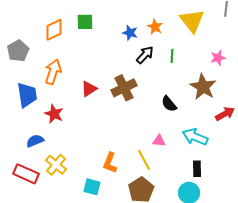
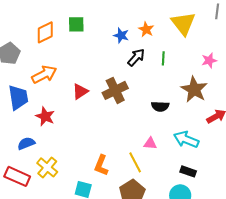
orange arrow: (53, 72) -> (44, 74), turned 45
black semicircle: (169, 104) -> (160, 106), turned -48
black rectangle: (197, 169) -> (188, 171), turned -70

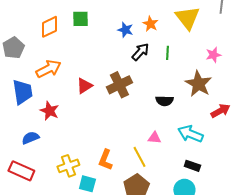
yellow cross: (47, 167) -> (68, 166), moved, turned 30

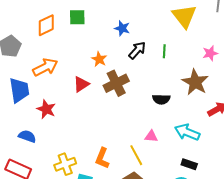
orange star: (150, 24) -> (99, 59), moved
blue semicircle: (30, 138) -> (27, 136), turned 42

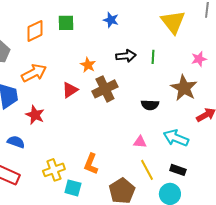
blue star: (122, 28) -> (111, 20), moved
black arrow: (137, 50) -> (126, 56), turned 42
yellow line: (136, 155) -> (147, 170), moved

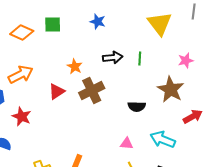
orange diamond: (35, 31) -> (22, 33), turned 50

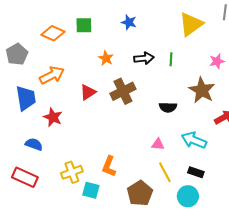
yellow triangle: (160, 24) -> (191, 24), turned 32
orange star: (75, 67) -> (106, 58), moved

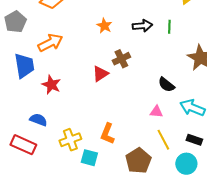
brown cross: (123, 91) -> (121, 59), size x0.7
red triangle: (88, 92) -> (100, 74), moved
black semicircle: (168, 107) -> (166, 85), moved, turned 36
blue semicircle: (34, 144) -> (38, 120), moved

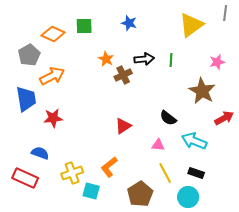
gray pentagon: (15, 22) -> (29, 55), moved
brown cross: (121, 59) -> (123, 75), moved
red triangle: (100, 74) -> (123, 126), moved
red star: (51, 85) -> (53, 118), turned -30
orange L-shape: (107, 134) -> (109, 167), turned 30

